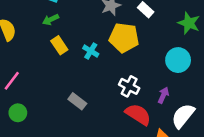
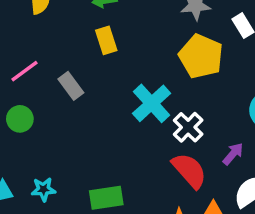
cyan cross: (91, 51) -> (152, 103), moved, size x1.6
gray rectangle: (77, 101) -> (71, 86), moved

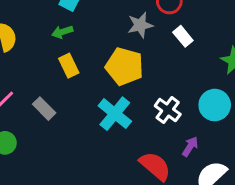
yellow pentagon: (201, 56) -> (125, 66), moved
white cross: (188, 127) -> (168, 110), moved

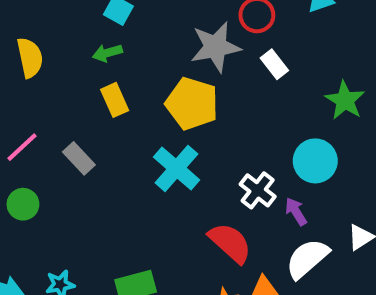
gray star: (140, 25) -> (216, 47), size x1.4
white cross: (168, 110) -> (258, 190), moved
purple arrow: (190, 146) -> (296, 211), moved, turned -66

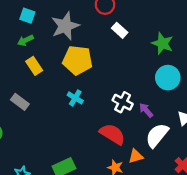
gray star: (216, 47) -> (65, 26), moved
cyan circle: (315, 161) -> (168, 78), moved
cyan cross: (177, 168) -> (75, 98), size x0.6

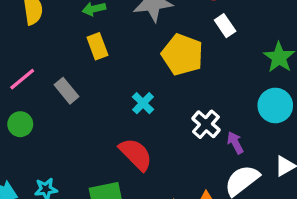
yellow pentagon: (78, 60) -> (182, 55), moved
red semicircle: (112, 134) -> (136, 154), moved

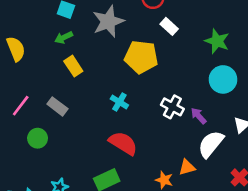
green circle: (20, 124) -> (38, 138), moved

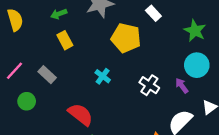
purple arrow: (199, 116) -> (182, 86), moved
red semicircle: (123, 143) -> (81, 114), moved

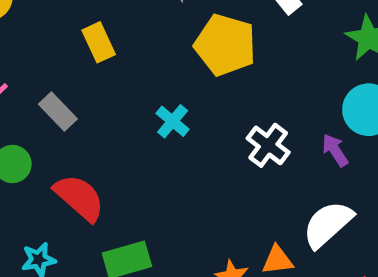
red semicircle: (81, 114) -> (79, 198), moved

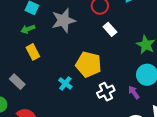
yellow pentagon: (225, 45) -> (89, 64), moved
white cross: (268, 145) -> (106, 92), turned 30

